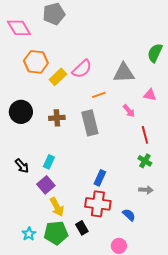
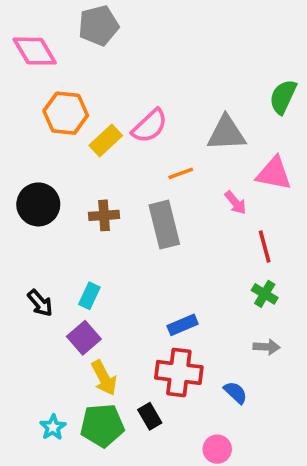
pink triangle: (150, 95) -> (274, 173), size x1.5
blue rectangle: (100, 178) -> (183, 325), turned 42

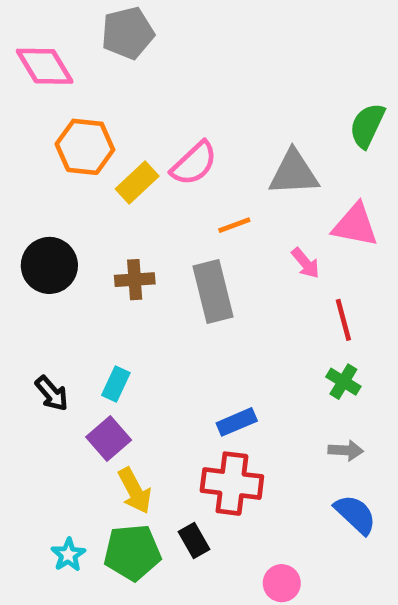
blue semicircle: (235, 393) -> (355, 514), moved, size x1.4

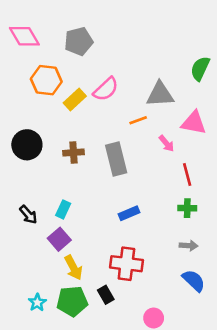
gray pentagon: (128, 33) -> (79, 41), moved
orange line: (234, 225) -> (138, 120), moved
green cross: (343, 382) -> (187, 208), turned -30
blue rectangle: (237, 422) -> (129, 213), moved

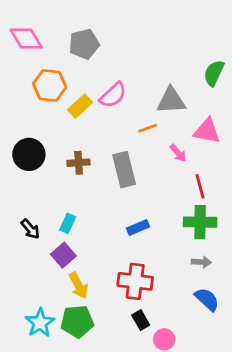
green cross: (187, 208) -> (200, 222), size x1.6
black rectangle: (106, 295) -> (141, 320), moved
cyan star: (37, 302) -> (40, 323), size x1.5

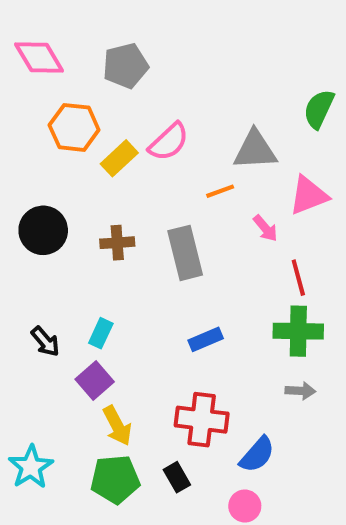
pink triangle: (207, 131) -> (309, 195), turned -32
blue semicircle: (207, 299) -> (257, 455), moved, turned 88
black rectangle: (141, 320) -> (177, 477), moved
cyan star: (40, 323) -> (31, 467), moved

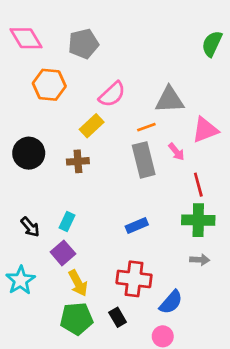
green semicircle: (319, 109) -> (212, 44), moved
yellow rectangle: (119, 158) -> (92, 126), moved
gray rectangle: (185, 253) -> (144, 160), moved
cyan star: (31, 467) -> (21, 280), moved

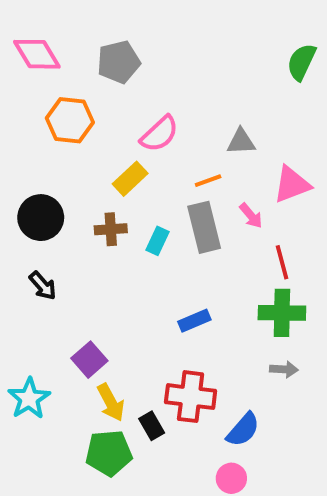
gray triangle: (170, 100) -> (241, 142), size x0.7
cyan rectangle: (67, 221) -> (157, 241), moved
black arrow: (30, 227) -> (43, 286), moved
black rectangle: (118, 317) -> (152, 426), moved

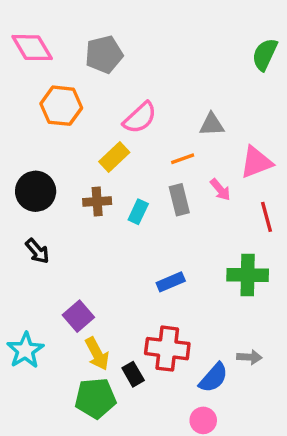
gray rectangle: (204, 227) -> (179, 200), size x0.7
red line: (282, 262) -> (266, 217), moved
gray arrow: (284, 369) -> (249, 357), moved

